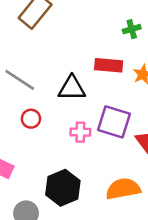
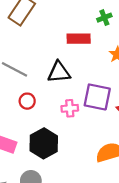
red rectangle: (109, 65) -> (79, 39), moved
black hexagon: (63, 188) -> (44, 143), moved

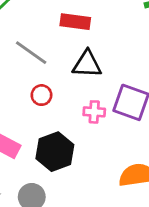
red rectangle: (79, 39) -> (75, 22), moved

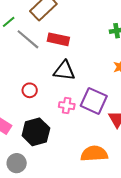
gray line: (31, 53) -> (28, 39), moved

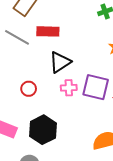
black triangle: (64, 71) -> (60, 62), turned -30
pink cross: (67, 106) -> (69, 88), moved

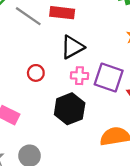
black hexagon: (43, 130) -> (70, 109), moved

